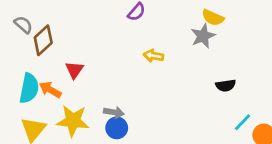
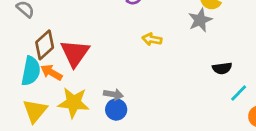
brown diamond: (43, 40) -> (45, 45), moved
red triangle: (74, 70) -> (75, 53), size x1.6
cyan line: (243, 122) -> (239, 93), moved

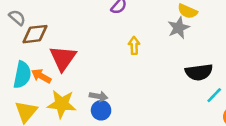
yellow arrow: (152, 39) -> (134, 45), turned 78
brown diamond: (45, 45) -> (35, 34), moved, turned 36
black semicircle: (222, 68) -> (199, 72), size x1.5

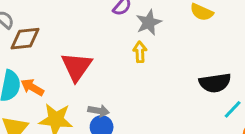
gray star: (179, 28) -> (149, 22), moved
red triangle: (63, 58) -> (76, 67), moved

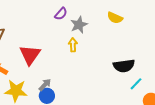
gray arrow: (99, 111) -> (45, 85), turned -56

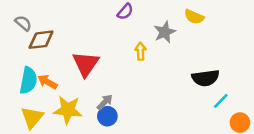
gray star: (79, 25) -> (165, 32), moved

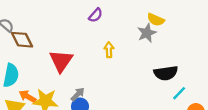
gray star: (165, 32) -> (147, 33), moved
brown diamond: (41, 40) -> (22, 40), turned 70
orange arrow: (47, 82) -> (28, 96), moved

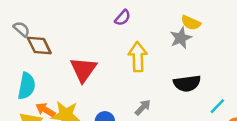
yellow arrow: (109, 50) -> (138, 57), size x1.6
black semicircle: (166, 73) -> (187, 83), moved
gray arrow: (78, 94) -> (143, 107), moved

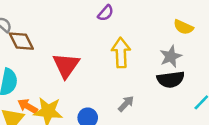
yellow semicircle: (191, 23) -> (183, 27), moved
gray star: (181, 38) -> (171, 56), moved

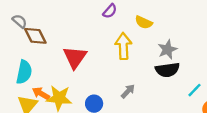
yellow semicircle: (183, 27) -> (144, 22), moved

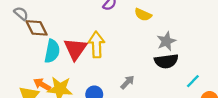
yellow arrow: (123, 46) -> (96, 45), moved
cyan semicircle: (24, 72) -> (52, 51), moved

